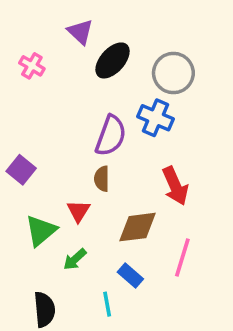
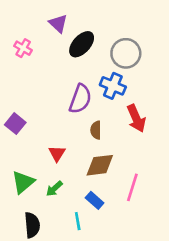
brown semicircle: (102, 179) -> (96, 130), moved
red arrow: (175, 186) -> (136, 118), moved
green triangle: (41, 231) -> (23, 182), moved

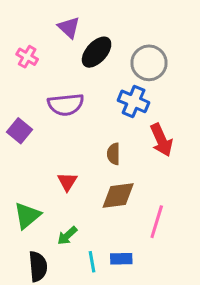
purple semicircle: (80, 99) -> (66, 105), moved, turned 64
purple square: (15, 124) -> (19, 131), moved
green arrow: (54, 189) -> (67, 236), moved
blue rectangle: (95, 200) -> (121, 259), moved, turned -42

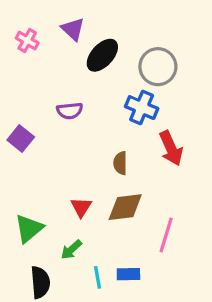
pink cross: (27, 57) -> (27, 41), moved
purple semicircle: (66, 105) -> (70, 111), size x0.7
red triangle: (67, 182) -> (81, 207), moved

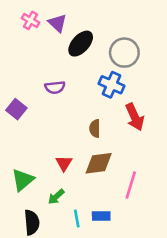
pink cross: (27, 41) -> (30, 20), moved

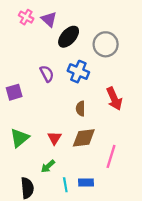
blue cross: (112, 85) -> (78, 72), moved
purple semicircle: (55, 87) -> (47, 74), turned -112
purple square: (16, 109) -> (14, 92), turned 35
green triangle: (23, 180) -> (20, 138), moved

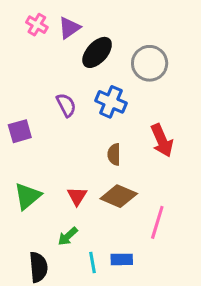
purple triangle: (49, 19) -> (69, 28), turned 42
brown diamond: (84, 138) -> (119, 196), turned 30

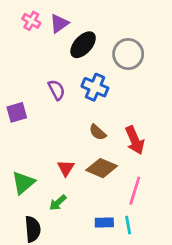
red arrow: (162, 140) -> (135, 140), moved
brown semicircle: (114, 154) -> (98, 132), turned -48
green triangle: (28, 196) -> (23, 183), moved
cyan line: (92, 262) -> (128, 225), moved

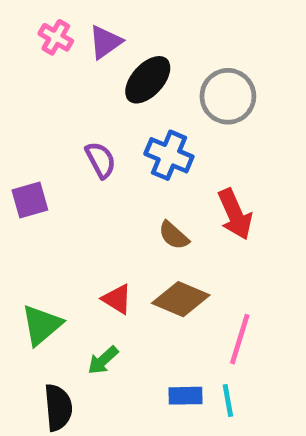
red arrow: (135, 140) -> (235, 214), moved
red triangle: (66, 168) -> (117, 299), turned -30

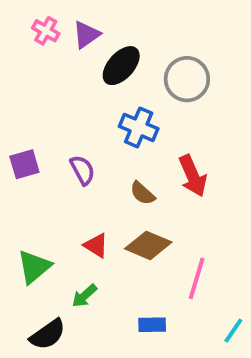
purple semicircle: (101, 160) -> (83, 170), moved
cyan line: (228, 400) -> (233, 331), moved, turned 44
black semicircle: (58, 407) -> (48, 334), turned 60

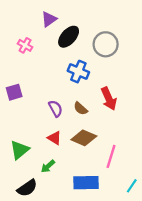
pink cross: (46, 31) -> (25, 45), moved
purple semicircle: (83, 170) -> (56, 109), moved
blue rectangle: (152, 325) -> (86, 183), size x1.6

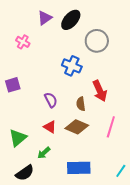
black ellipse: (69, 37) -> (71, 20), moved
brown semicircle: (81, 109) -> (81, 104), moved, turned 40
pink line: (111, 156) -> (111, 127), moved

